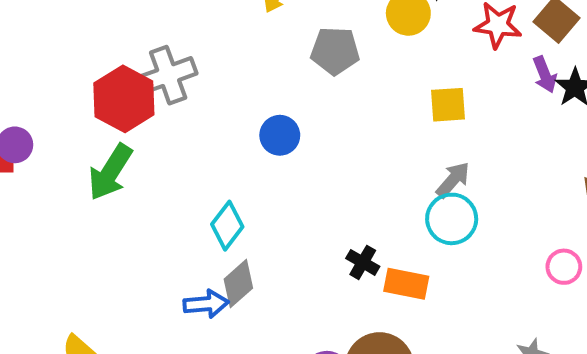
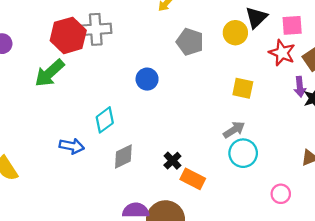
cyan circle: (452, 219) -> (243, 153), moved
gray diamond: (238, 284) -> (123, 156), moved
blue arrow: (206, 304) -> (72, 146), moved

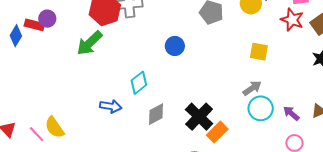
purple arrow: (300, 87) -> (291, 113), moved, turned 138
black cross: (172, 161) -> (199, 117), size x1.8
orange rectangle: (193, 179) -> (217, 132), turned -70

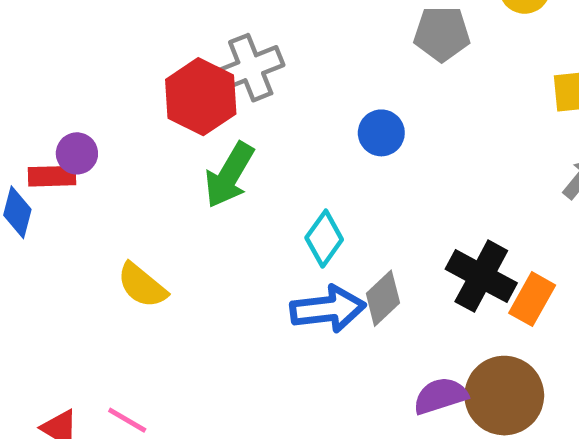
green arrow: (90, 43) -> (229, 175), moved
blue arrow: (111, 106) -> (328, 309), moved, size x1.4
yellow semicircle: (55, 127) -> (142, 285), moved

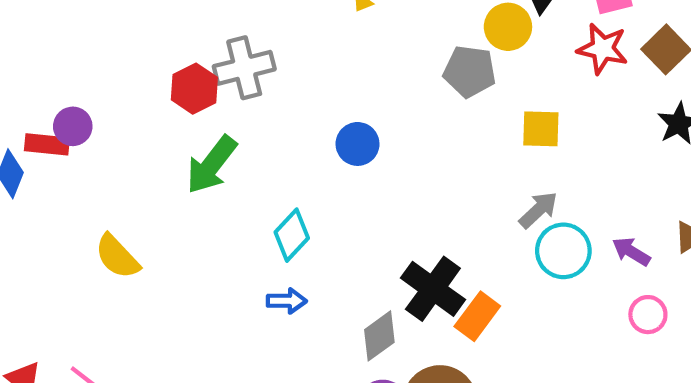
gray pentagon: (442, 34) -> (470, 71), moved
red hexagon: (201, 97) -> (194, 89), size x0.7
gray diamond: (383, 298) -> (379, 336), moved
blue arrow: (328, 309) -> (287, 301), size x0.6

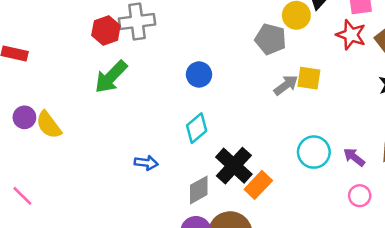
purple circle: (73, 126) -> (24, 117), moved
gray arrow: (538, 210) -> (286, 85), moved
cyan diamond: (292, 235) -> (197, 128), moved

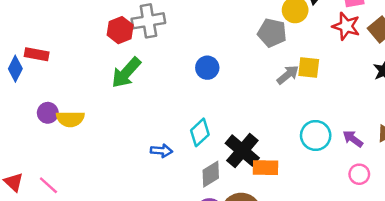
yellow semicircle: (49, 125) -> (70, 119), turned -52
cyan diamond: (197, 128) -> (200, 132), moved
orange rectangle: (258, 185) -> (265, 168), turned 50

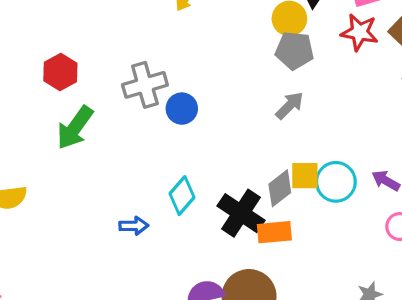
gray cross: (148, 21) -> (145, 85), moved
gray pentagon: (272, 33) -> (294, 50), moved
yellow square: (309, 67) -> (305, 176), moved
gray diamond: (211, 174) -> (280, 188), moved

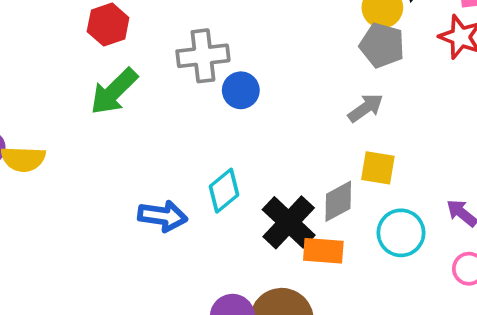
yellow square: (305, 176) -> (378, 168), moved
cyan circle: (336, 182) -> (401, 233), moved
blue arrow: (134, 226) -> (163, 216), size x1.4

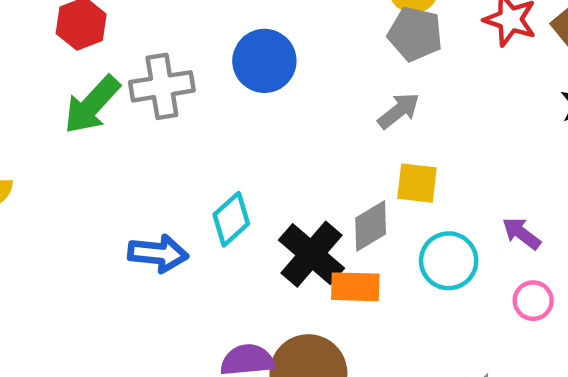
gray cross: (203, 56) -> (162, 86), moved
blue circle: (241, 90) -> (264, 61), moved, size x1.4

